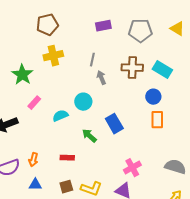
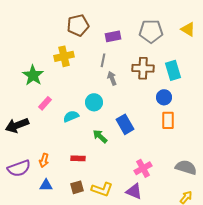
brown pentagon: (47, 25) -> (78, 25), moved
purple rectangle: (103, 26) -> (113, 36), moved
cyan rectangle: (162, 70) -> (173, 70), turned 42

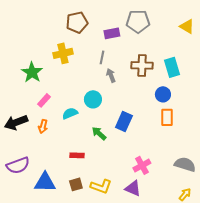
gray pentagon: (151, 31) -> (138, 21), moved
blue rectangle: (125, 124) -> (124, 121), turned 54
orange arrow: (44, 160) -> (43, 126), moved
blue triangle: (46, 185) -> (45, 182), size x1.6

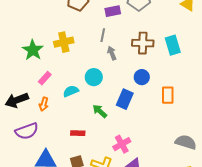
yellow cross: (63, 53) -> (64, 42), moved
blue circle: (163, 94) -> (142, 77), moved
purple semicircle: (18, 165) -> (27, 131), moved
pink cross: (142, 165) -> (122, 144), moved

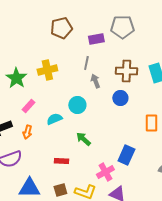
blue circle: (142, 77) -> (120, 98), moved
blue rectangle: (125, 99) -> (126, 155), moved

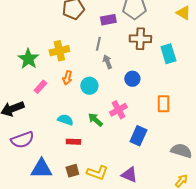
brown cross: (126, 71) -> (140, 39), moved
cyan semicircle: (54, 119) -> (65, 120), moved, turned 42
orange arrow: (27, 132) -> (67, 78), moved
pink cross: (105, 172) -> (118, 110), moved

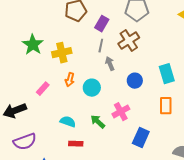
purple rectangle: (108, 20) -> (102, 24), moved, turned -49
brown cross: (140, 39) -> (129, 41), moved, turned -35
cyan rectangle: (168, 54) -> (167, 74), moved
green star: (28, 59) -> (33, 45), moved

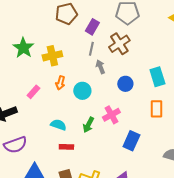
green arrow: (98, 122) -> (88, 125), turned -105

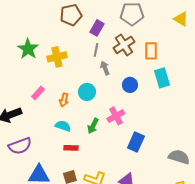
orange arrow: (60, 83) -> (64, 100), moved
orange rectangle: (156, 109) -> (151, 51), moved

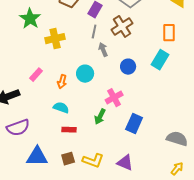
green star: (28, 49) -> (30, 19), moved
orange rectangle: (151, 51) -> (169, 33), moved
cyan rectangle: (162, 78) -> (160, 60), turned 48
green arrow: (93, 126) -> (100, 117), moved

